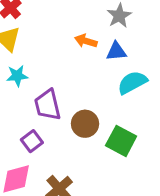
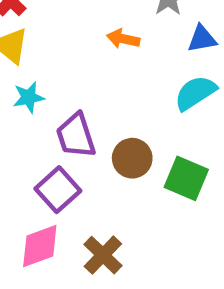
blue triangle: (116, 51) -> (202, 39), moved
purple square: (32, 141) -> (58, 190), size x1.4

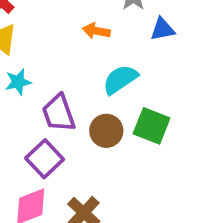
cyan semicircle: (195, 93) -> (120, 79), moved
green square: (186, 178) -> (152, 126), moved

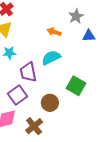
cyan semicircle: (120, 79) -> (51, 58), moved
brown circle: (106, 131) -> (50, 103), moved

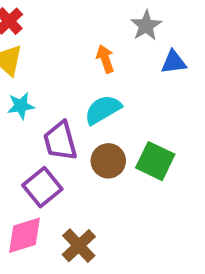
orange arrow: (54, 32) -> (105, 59), turned 56
brown circle: (50, 103) -> (108, 161), moved

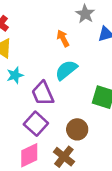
brown circle: (108, 161) -> (77, 129), moved

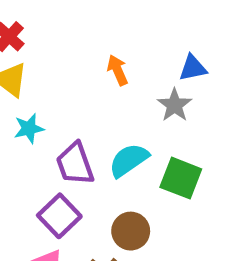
gray star: (85, 14) -> (174, 105), moved
cyan semicircle: (66, 70) -> (129, 160), moved

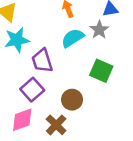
cyan star: (29, 129) -> (17, 40), size x1.5
cyan semicircle: (129, 160) -> (73, 38), moved

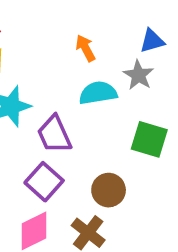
cyan semicircle: (73, 38) -> (98, 93), turned 30

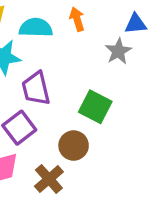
cyan semicircle: (98, 93) -> (36, 28), moved
green square: (149, 139) -> (95, 107), moved

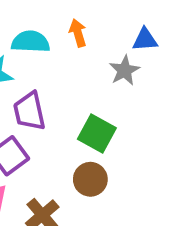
brown circle: (74, 146) -> (90, 179), moved

